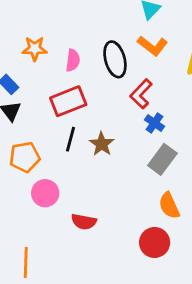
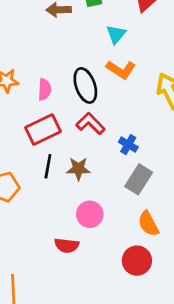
red L-shape: (141, 94) -> (90, 123), moved, turned 96
brown star: (102, 144) -> (78, 169), turned -30
pink circle: (45, 193) -> (90, 214), moved

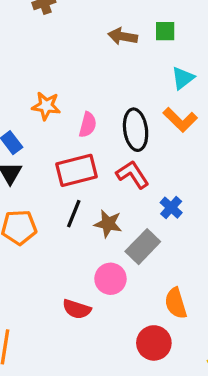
gray rectangle: (139, 179) -> (143, 247), moved

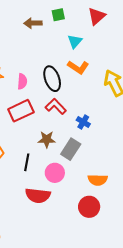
black line: (74, 214) -> (27, 162), moved
orange semicircle: (176, 303) -> (98, 180), turned -60
red semicircle: (77, 309) -> (38, 195), size x1.4

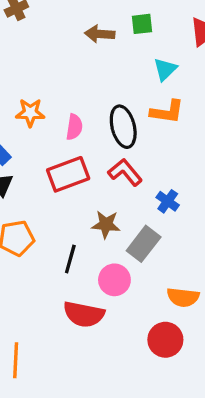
orange L-shape: (78, 67) -> (167, 112), turned -30

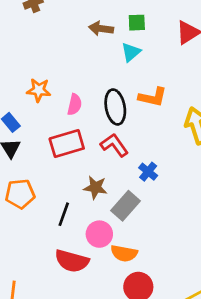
cyan triangle: (165, 69) -> (131, 52), moved
orange semicircle: (183, 297) -> (124, 253), moved

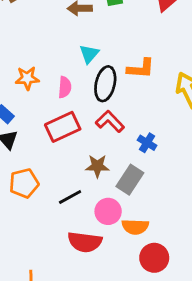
cyan triangle: (131, 52) -> (89, 54), moved
black ellipse: (115, 107) -> (105, 84), turned 32
black line: (64, 214) -> (70, 197), turned 50

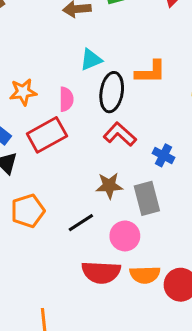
cyan triangle: (89, 54) -> (91, 60), turned 30
red rectangle: (63, 127) -> (47, 135), moved
gray rectangle: (130, 180) -> (147, 198), turned -44
orange semicircle: (135, 227) -> (145, 275), moved

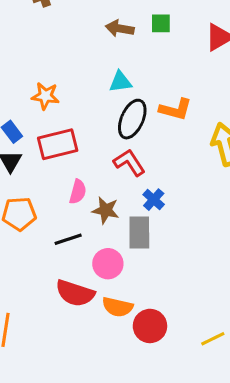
pink semicircle: (66, 99) -> (78, 192), moved
blue cross: (163, 155) -> (154, 200), moved

